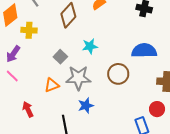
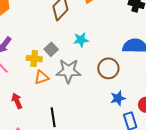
yellow cross: (29, 30) -> (34, 59), moved
blue star: (86, 106) -> (118, 98), moved

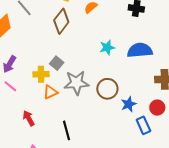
cyan star: (81, 40) -> (107, 47), moved
brown circle: (108, 68) -> (107, 89), moved

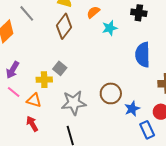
cyan star: (107, 47) -> (110, 28), moved
blue semicircle: (140, 50) -> (143, 55), turned -85
gray star: (76, 83) -> (74, 103), moved
orange triangle: (50, 92) -> (34, 100), moved, turned 42

